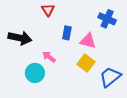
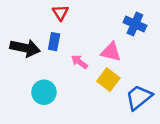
blue rectangle: (67, 33) -> (54, 42), moved
pink arrow: (49, 57) -> (79, 62), moved

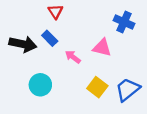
blue rectangle: (54, 42) -> (50, 38), turned -56
yellow square: (108, 80) -> (97, 87), moved

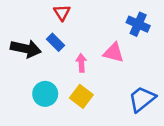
pink arrow: (73, 57) -> (81, 63), turned 49
yellow square: (97, 87) -> (81, 96), moved

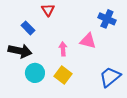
blue rectangle: (56, 42) -> (28, 28), moved
black arrow: (26, 49) -> (20, 51), moved

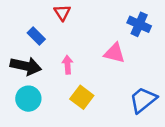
pink arrow: (63, 49) -> (67, 65), moved
cyan circle: (35, 73) -> (28, 99), moved

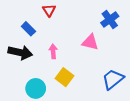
blue cross: (139, 24) -> (110, 20), turned 30
cyan circle: (28, 99) -> (36, 88), moved

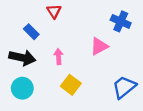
blue cross: (110, 20) -> (121, 21), turned -30
pink triangle: (90, 42) -> (99, 46), turned -42
cyan circle: (36, 88) -> (22, 88), moved

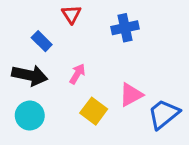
blue cross: (121, 21) -> (125, 28), moved, turned -36
pink triangle: (99, 46) -> (131, 95), moved
pink arrow: (58, 57) -> (77, 74), turned 35

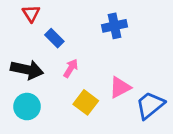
red triangle: (71, 14) -> (31, 14), moved
blue rectangle: (42, 41) -> (54, 38), moved

